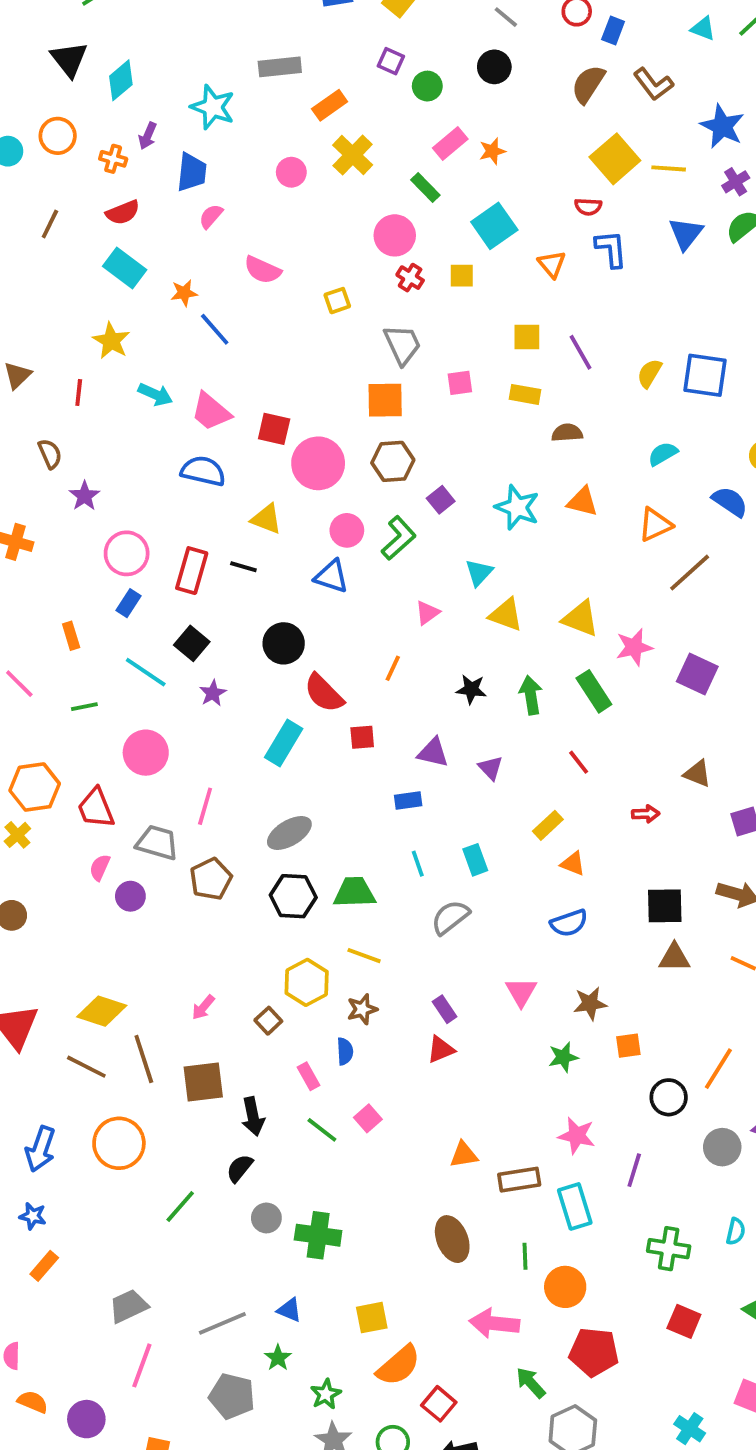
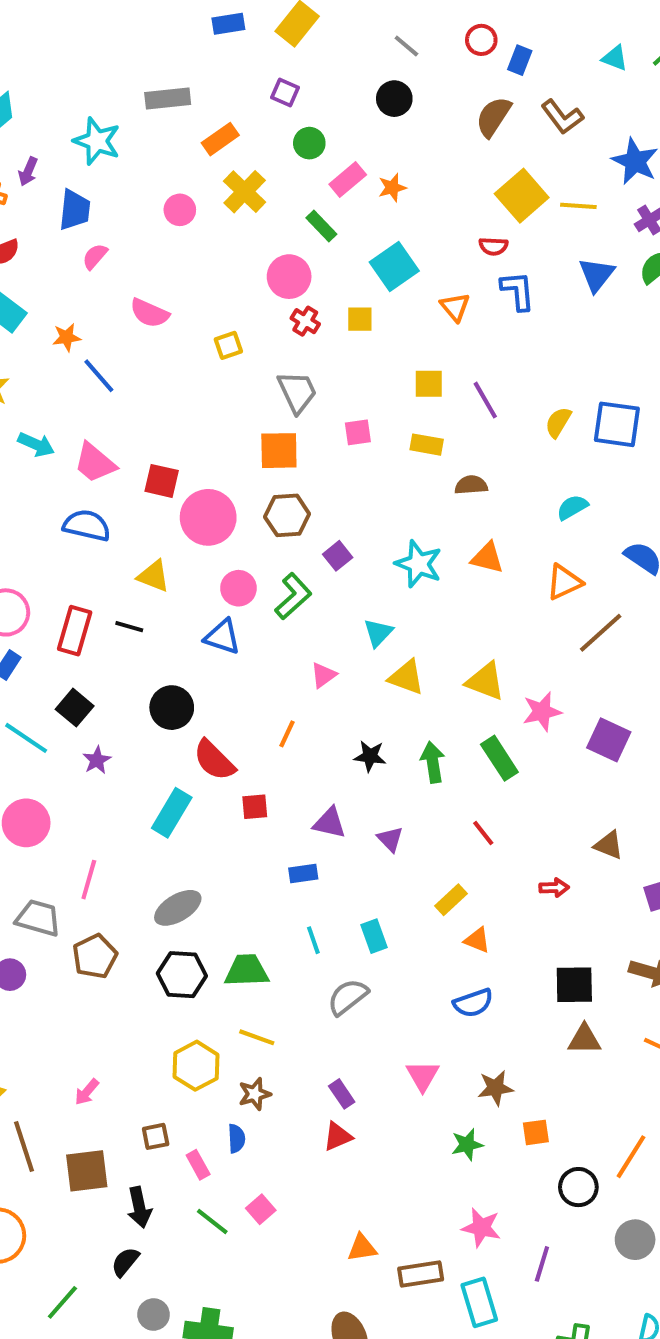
green circle: (427, 86) -> (309, 143), moved
brown square: (268, 1021) -> (156, 1136), moved, turned 32

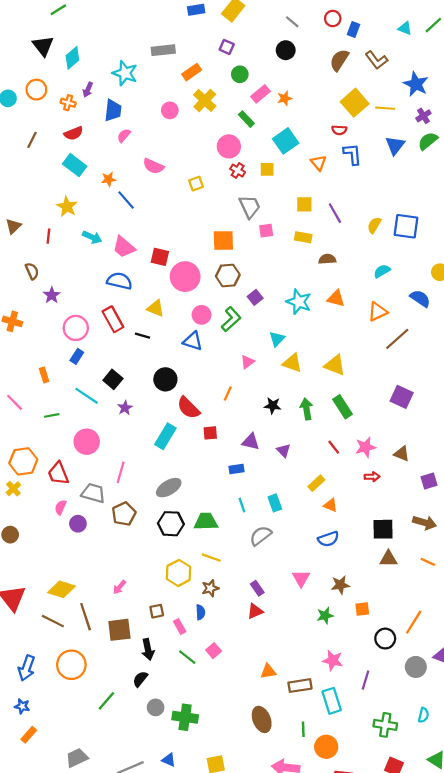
gray trapezoid: (297, 392) -> (250, 207), moved
red rectangle: (75, 631) -> (113, 319), moved, turned -45
pink star: (542, 712) -> (366, 447), moved

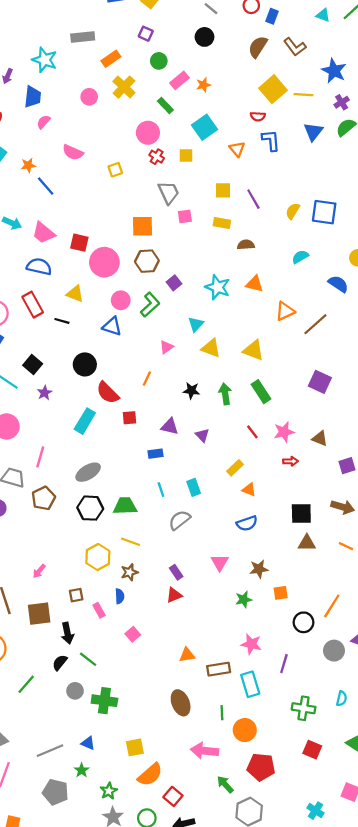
orange triangle: (378, 312) -> (285, 311), moved
green line: (187, 657) -> (88, 659), moved

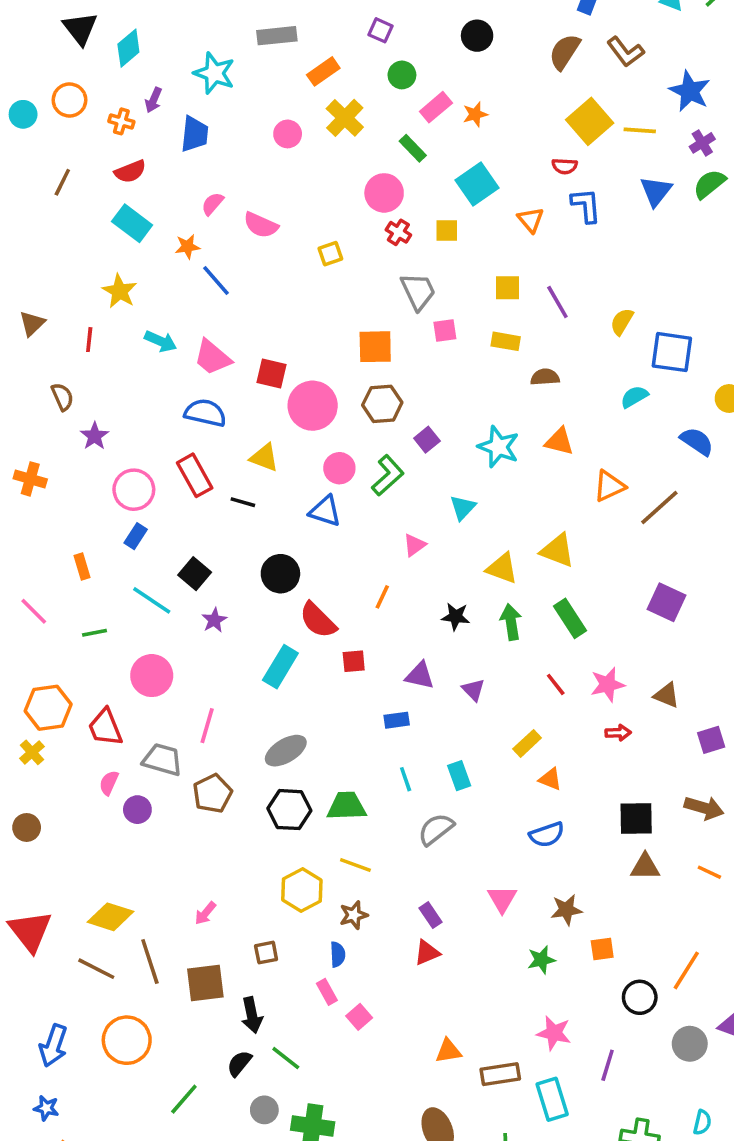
pink semicircle: (43, 122) -> (212, 204), moved
blue square: (324, 212) -> (672, 352), moved
yellow triangle: (211, 348) -> (502, 568), moved
pink rectangle: (99, 610) -> (327, 992), moved

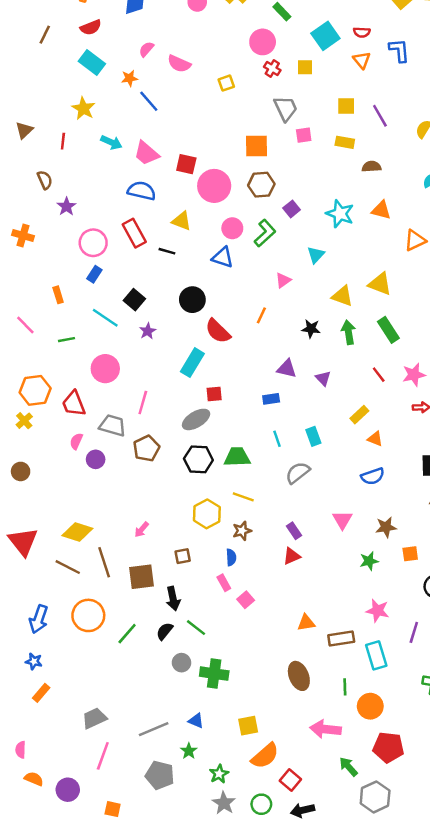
red semicircle: (565, 166) -> (362, 32), moved
red square: (354, 661) -> (214, 394), moved
green line: (184, 1099) -> (127, 634), moved

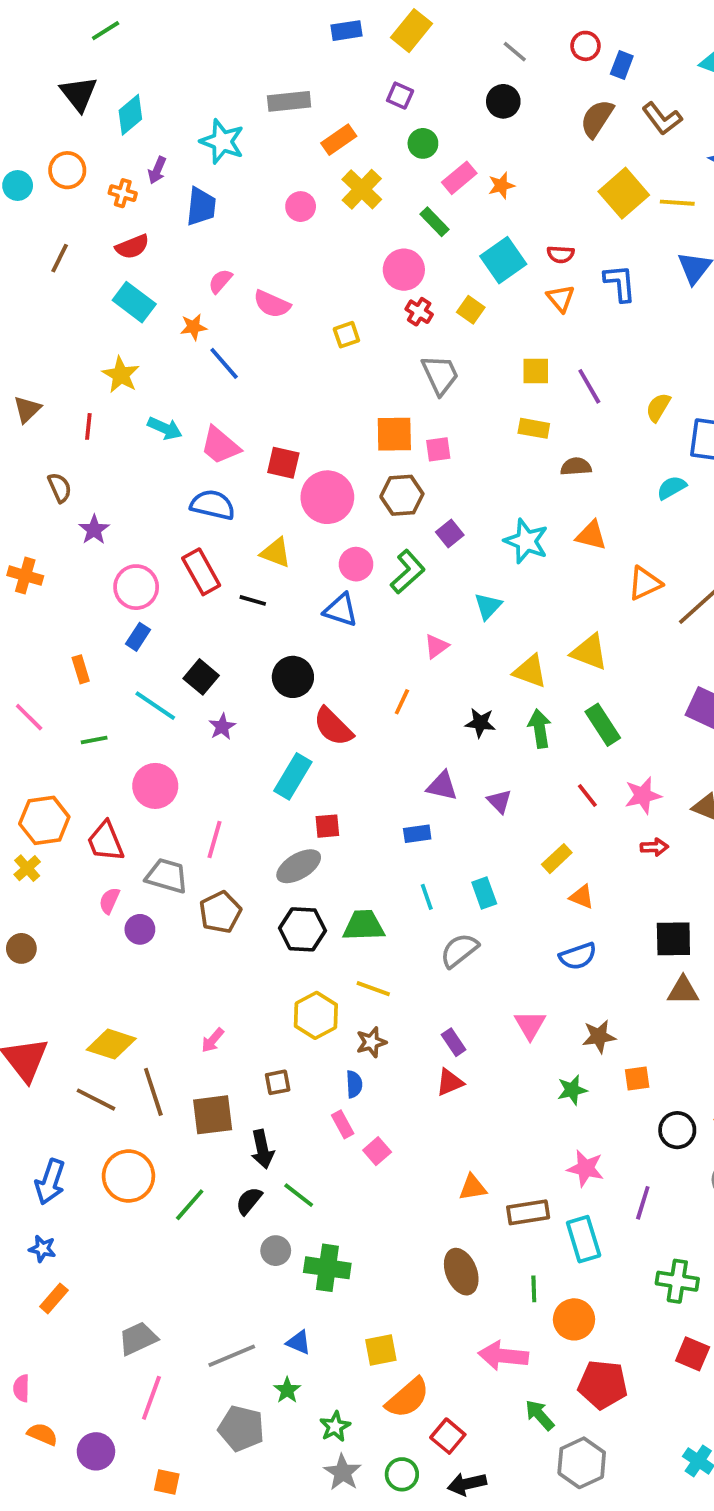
yellow square: (305, 67) -> (471, 310), turned 35
pink square: (304, 135) -> (438, 449), moved

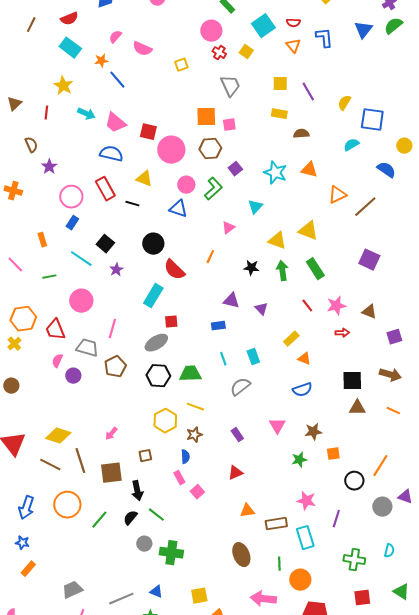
red triangle: (450, 1082) -> (235, 473), moved
red square: (693, 1354) -> (362, 598), turned -30

